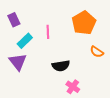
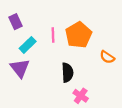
orange pentagon: (84, 23) -> (78, 35), moved
black semicircle: (61, 66) -> (67, 73), turned -84

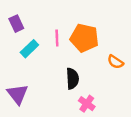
orange pentagon: (78, 35) -> (84, 38), turned -30
purple triangle: (20, 68) -> (17, 94), moved

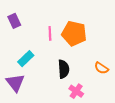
cyan rectangle: (29, 49) -> (26, 59), moved
orange semicircle: (115, 62) -> (101, 68), moved

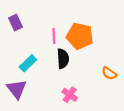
black semicircle: (64, 69) -> (63, 59), moved
pink cross: (76, 91) -> (70, 95), moved

